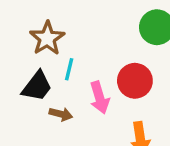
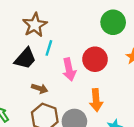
brown arrow: (61, 114) -> (40, 88), moved

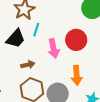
brown arrow: (40, 88) -> (28, 65), turned -32

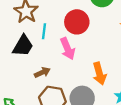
red circle: (76, 40) -> (77, 22), moved

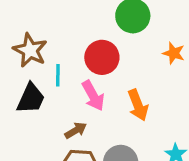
brown arrow: (42, 72) -> (76, 130), moved
orange arrow: (99, 74) -> (138, 105), moved

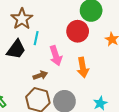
red circle: (102, 57) -> (78, 31), moved

